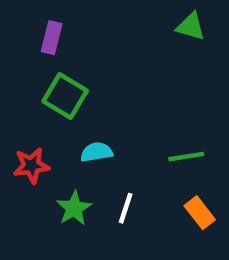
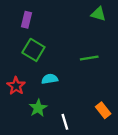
green line: (186, 157) -> (89, 58), moved
red star: (31, 166) -> (16, 86), turned -30
white line: (126, 208) -> (65, 122), moved, turned -35

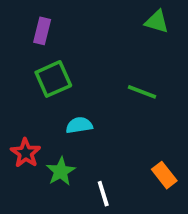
green square: (33, 50) -> (53, 79), turned 35
green line: (89, 58) -> (142, 92), turned 30
red star: (16, 86) -> (26, 153), moved

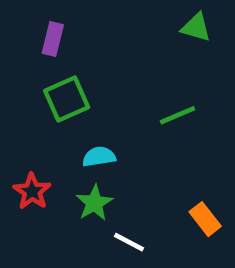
green line: (142, 92) -> (177, 115), turned -44
green star: (61, 171) -> (94, 203), moved
white line: (103, 194) -> (129, 242), turned -45

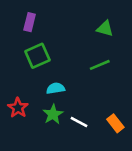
green triangle: (196, 27) -> (105, 29), moved
white line: (129, 242) -> (79, 122), moved

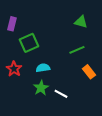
purple rectangle: (30, 22) -> (12, 24), moved
red star: (18, 108) -> (14, 69), moved
orange rectangle: (115, 123) -> (89, 72), moved

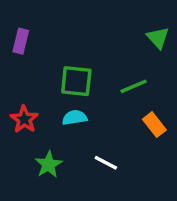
green triangle: (81, 22) -> (158, 38), moved, turned 32
green square: (29, 43) -> (76, 81), moved, turned 30
green star: (41, 88) -> (49, 164), moved

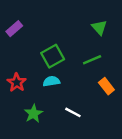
green triangle: (158, 38) -> (99, 27), moved
purple rectangle: (21, 41) -> (14, 29), turned 35
green square: (76, 81) -> (53, 56), turned -35

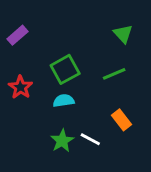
red star: (17, 82) -> (20, 87), moved
orange rectangle: (106, 86) -> (122, 120), moved
green star: (33, 114) -> (62, 141), moved

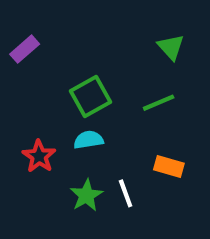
red star: (20, 87) -> (39, 156), moved
orange rectangle: (122, 120) -> (169, 167), turned -36
white line: (90, 139) -> (126, 193), turned 42

